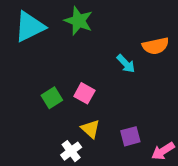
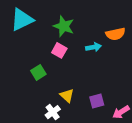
green star: (79, 21) -> (64, 26), moved
cyan arrow: (126, 64) -> (93, 47), turned -56
pink square: (84, 93) -> (59, 50), moved

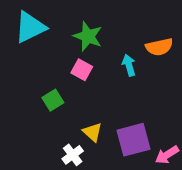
cyan arrow: (93, 47) -> (129, 65), turned -96
purple square: (97, 101) -> (133, 140), size x1.6

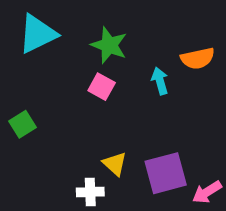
green square: (53, 100) -> (22, 124), moved
white cross: (73, 155) -> (90, 192), turned 35

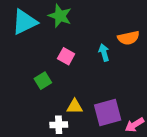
green star: (109, 45) -> (60, 16), moved
green square: (22, 124) -> (43, 81), moved
yellow triangle: (115, 164) -> (75, 106), turned -42

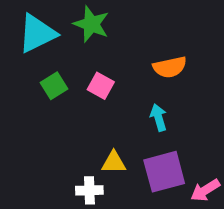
orange semicircle: (128, 38) -> (170, 67), moved
cyan arrow: (104, 53) -> (159, 117), moved
green square: (43, 81) -> (54, 86), moved

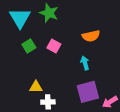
cyan triangle: (37, 33) -> (20, 18), turned -35
yellow triangle: (114, 162) -> (36, 87), moved

